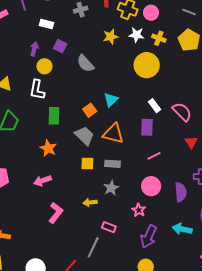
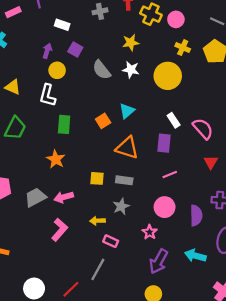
white star: (137, 35) -> (131, 70), moved
gray trapezoid: (84, 136) -> (35, 197), moved, turned -75
pink arrow: (42, 181) -> (64, 197), moved
pink rectangle: (109, 227) -> (111, 241), moved

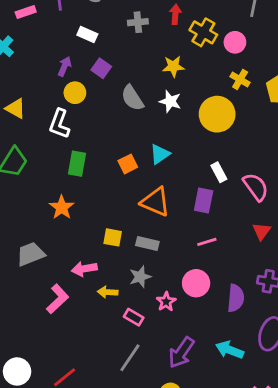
pink arrow: (64, 197) -> (84, 269), moved
pink star: (150, 232) -> (166, 302), moved
pink rectangle: (111, 241) -> (134, 317), moved
gray line: (98, 269) -> (130, 358), moved

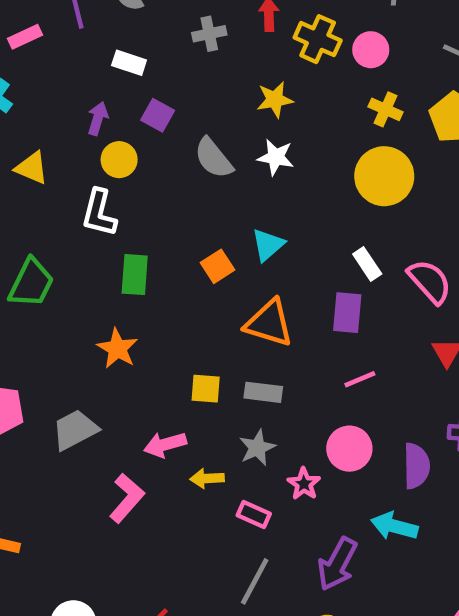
yellow triangle: (16, 109) -> (32, 168), moved
yellow circle: (217, 114) -> (384, 176), moved
cyan arrow: (230, 350) -> (394, 526), moved

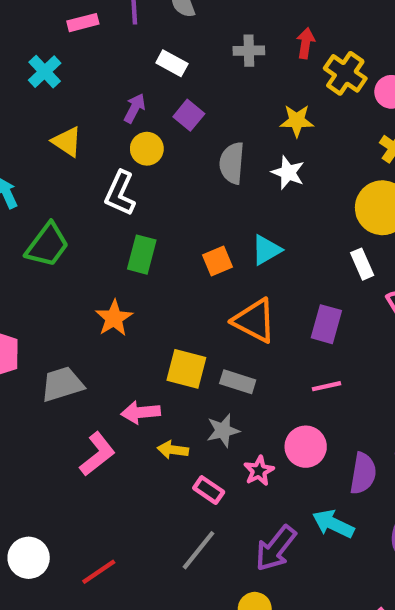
gray semicircle: (214, 158) -> (232, 163), turned 33
white rectangle: (367, 264) -> (362, 264), moved
yellow square: (206, 389) -> (186, 369), size x1.4

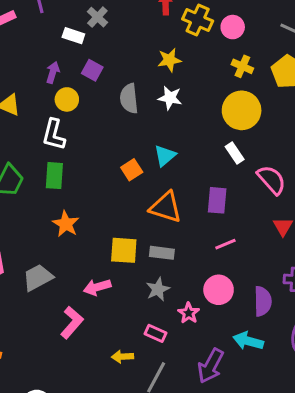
gray cross: (249, 51) -> (97, 17), moved, turned -35
green rectangle: (142, 255) -> (54, 176), moved
yellow arrow: (173, 450) -> (122, 357), moved

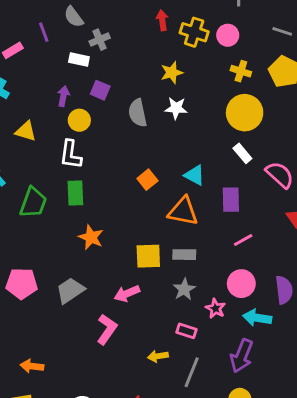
gray cross: (97, 17) -> (100, 40), turned 30
cyan triangle: (165, 156) -> (195, 175), moved, turned -45
cyan arrow: (248, 341) -> (257, 318), moved

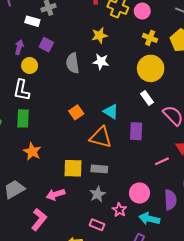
pink line: (243, 240) -> (162, 161), moved

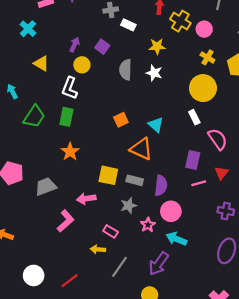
white rectangle: (32, 21) -> (128, 25), moved
purple rectangle: (136, 131) -> (193, 160), moved
purple semicircle: (170, 200) -> (161, 185), moved
pink rectangle: (97, 225) -> (111, 231), moved

